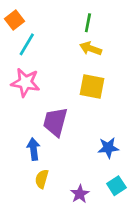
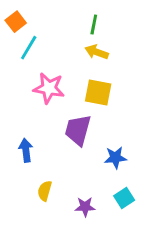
pink star: (25, 82) -> (49, 88), moved
purple trapezoid: (55, 122) -> (78, 130), moved
blue arrow: (34, 149) -> (26, 150), moved
purple star: (80, 194) -> (85, 207), turned 30

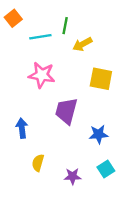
green line: (94, 25) -> (65, 26), moved
cyan line: (29, 48) -> (40, 37), moved, turned 50
yellow arrow: (97, 52) -> (82, 44), turned -48
yellow square: (98, 92) -> (101, 79), moved

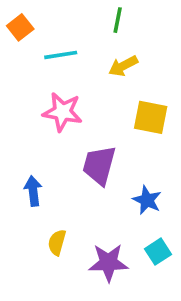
green line: (65, 26) -> (118, 20), moved
blue star: (98, 134) -> (147, 200), turned 30
purple star: (73, 176) -> (108, 263), size x1.5

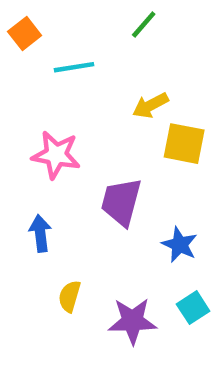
green line: (118, 20) -> (144, 24), turned 30
yellow arrow: (123, 66) -> (150, 105), moved
pink star: (62, 112) -> (56, 155), moved

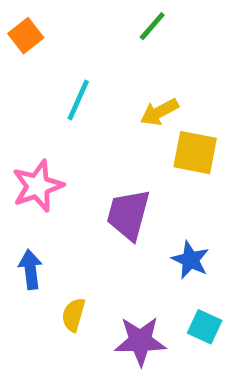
cyan line: (74, 67) -> (78, 100), moved, turned -57
pink star: (56, 155) -> (38, 186), moved, turned -30
blue arrow: (40, 233) -> (31, 269), moved
cyan square: (193, 308) -> (205, 327), turned -32

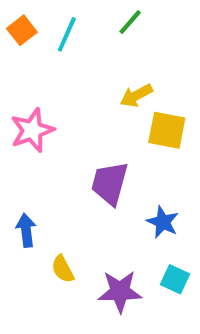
cyan line: (78, 100) -> (67, 34), moved
pink star: (38, 186) -> (32, 130), moved
yellow semicircle: (73, 315) -> (63, 269), turned -44

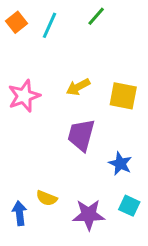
yellow arrow: (136, 96) -> (78, 87), moved
blue arrow: (26, 230) -> (19, 213), moved
yellow semicircle: (63, 269) -> (47, 198), turned -40

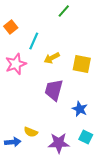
orange square: (16, 22) -> (11, 27), moved
cyan line: (50, 25) -> (34, 41), moved
blue arrow: (19, 213) -> (13, 142), turned 91

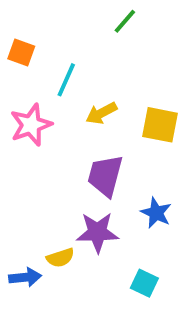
orange square: (11, 27) -> (21, 52), turned -32
yellow semicircle: (31, 132) -> (60, 258), turned -40
cyan square: (86, 137) -> (144, 283), moved
purple star: (59, 143) -> (97, 232), moved

